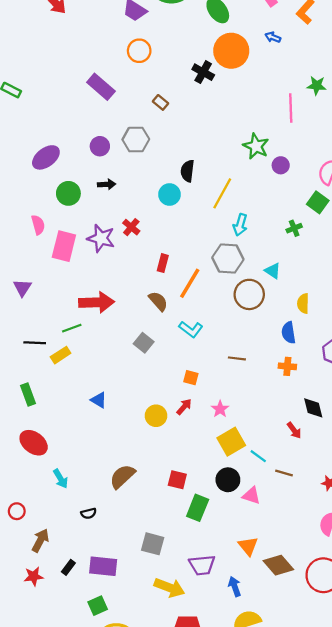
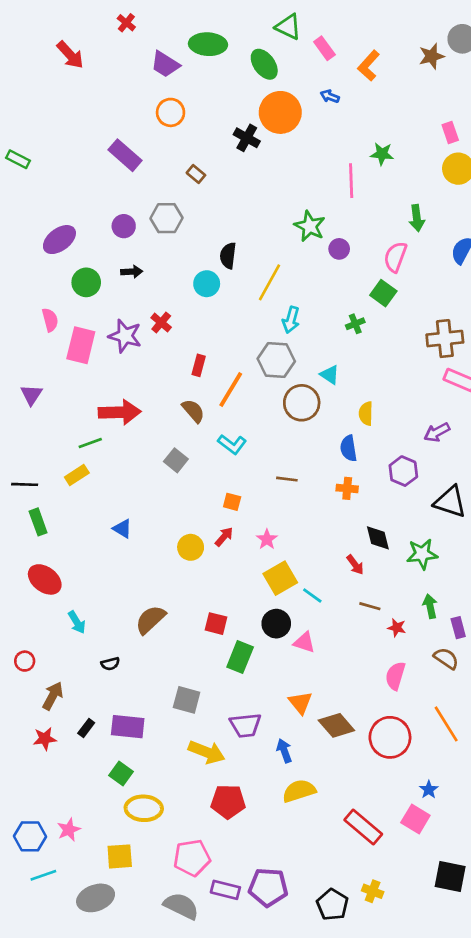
black line: (35, 343) -> (25, 484), moved
brown line: (284, 473) -> (370, 606), moved
green square: (98, 606) -> (121, 773), turned -30

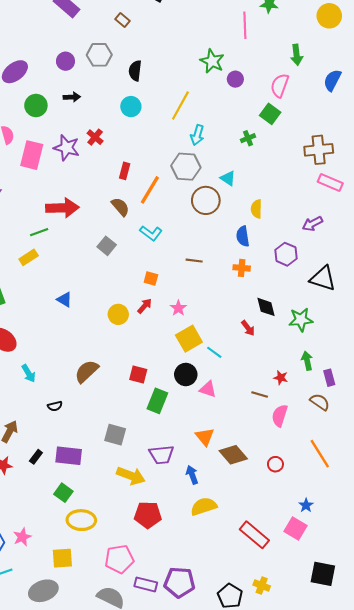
black semicircle: (228, 256) -> (135, 71), moved
brown line: (370, 606) -> (260, 395), moved
red circle: (390, 737) -> (275, 464), size x0.5

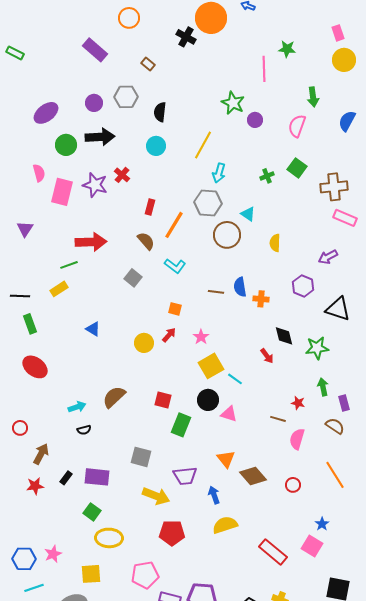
black arrow: (72, 97) -> (100, 137), size x1.8
green square: (270, 114) -> (297, 168), moved
blue semicircle: (243, 236) -> (240, 287), moved
cyan arrow: (29, 373) -> (77, 407), moved, turned -78

